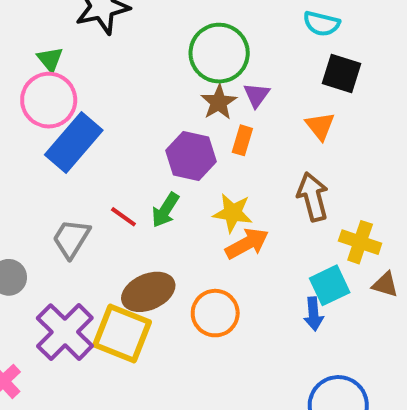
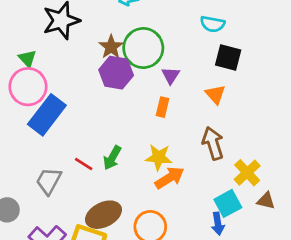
brown star: (219, 102) -> (111, 47), moved
purple hexagon: (191, 156) -> (116, 73), moved
yellow cross: (360, 242) -> (247, 173), turned 32

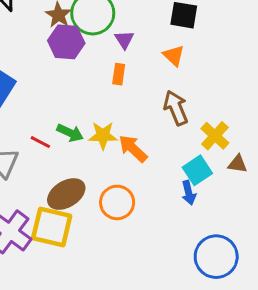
yellow star: (159, 157) -> (103, 135), moved
green arrow: (112, 158) -> (70, 133), turned -90
orange arrow: (170, 178) -> (133, 149), turned -100

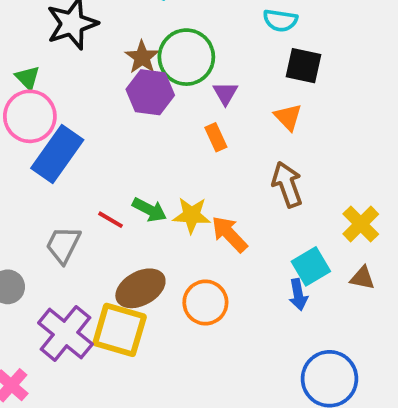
orange rectangle: (119, 74) -> (216, 137), turned -36
yellow cross: (215, 136) -> (361, 224), moved
brown triangle: (238, 164) -> (362, 278), moved

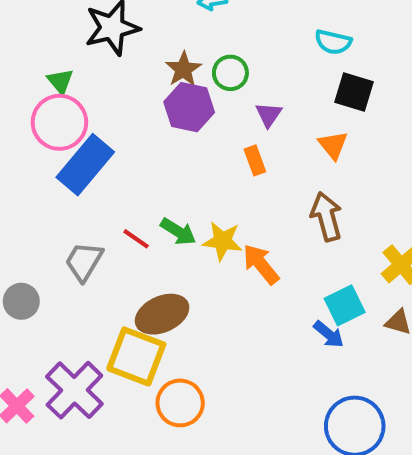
green circle: (186, 57) -> (230, 73), size x0.6
blue arrow: (298, 295) -> (329, 334), turned -44
orange circle: (205, 303) -> (180, 403), moved
purple cross: (65, 333) -> (74, 390), moved

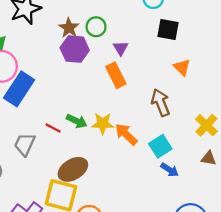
orange triangle: (333, 145) -> (182, 67), moved
orange rectangle: (255, 160) -> (116, 75), size x1.5
cyan square: (345, 305) -> (160, 146), moved

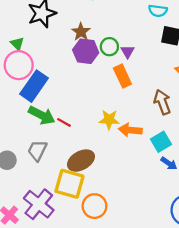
green circle: (96, 27) -> (109, 47), moved
green arrow: (77, 121) -> (42, 115), moved, size x1.4
orange arrow: (126, 134) -> (130, 130), turned -40
gray trapezoid: (25, 144) -> (37, 151), moved

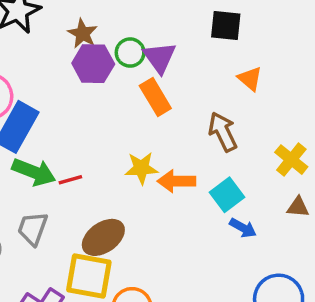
purple triangle: (127, 52) -> (159, 57), size x1.5
red line: (64, 122) -> (70, 180), turned -40

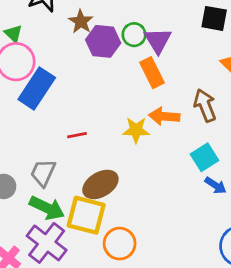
brown star: (83, 34) -> (81, 22), moved
green arrow: (34, 172) -> (47, 208), moved
orange arrow: (176, 181) -> (164, 116), moved

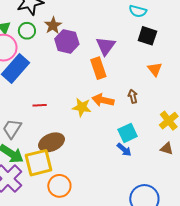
green circle: (134, 35) -> (27, 31), moved
brown arrow: (205, 105) -> (133, 96), size x0.6
blue arrow: (216, 185) -> (124, 150), moved
yellow square: (86, 215) -> (38, 163), turned -36

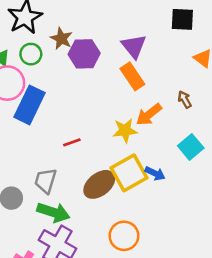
orange arrow: (103, 100) -> (149, 114), turned -35
blue arrow: (124, 150) -> (155, 173), moved
yellow square: (38, 163) -> (129, 173), moved

